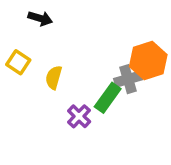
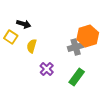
black arrow: (40, 18) -> (24, 24), moved
green rectangle: (108, 98) -> (77, 77), moved

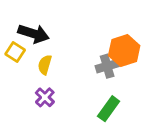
black arrow: (24, 24) -> (34, 34), size x1.5
purple cross: (47, 69) -> (45, 97), moved

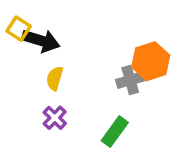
yellow square: (15, 52) -> (19, 29), moved
green rectangle: (109, 109) -> (115, 132), moved

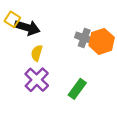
gray cross: (130, 80) -> (84, 38), moved, turned 36
purple cross: (55, 118) -> (37, 80), size x1.5

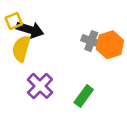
yellow square: (12, 19) -> (14, 21), turned 35
yellow semicircle: (37, 53) -> (21, 49), moved, size x1.5

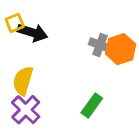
yellow semicircle: (21, 49) -> (23, 81), moved
purple cross: (40, 86) -> (26, 110), moved

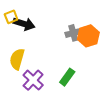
gray cross: (100, 45) -> (73, 33), turned -35
purple cross: (26, 110) -> (33, 80), moved

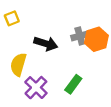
black arrow: (24, 24) -> (46, 44), moved

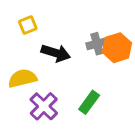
yellow square: (12, 18) -> (28, 25), moved
yellow semicircle: (18, 64) -> (22, 78), turned 60

